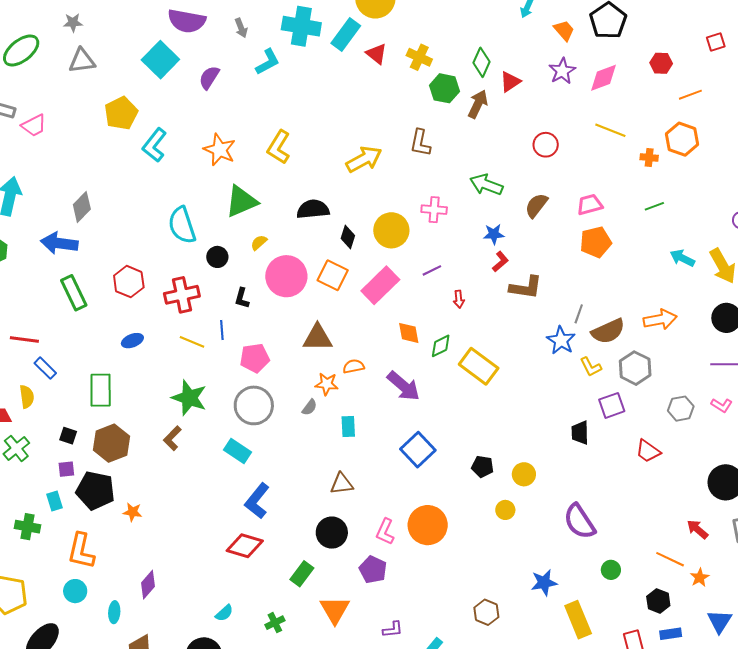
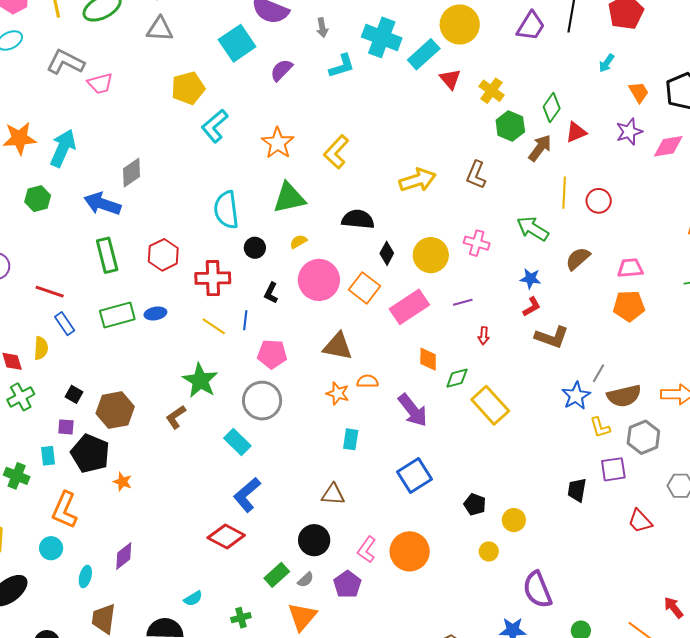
yellow line: (610, 130) -> (564, 193), moved, turned 60
green rectangle: (101, 390) -> (117, 315), moved, turned 64
gray semicircle: (309, 407) -> (306, 580), moved
purple semicircle: (579, 522) -> (537, 590), moved

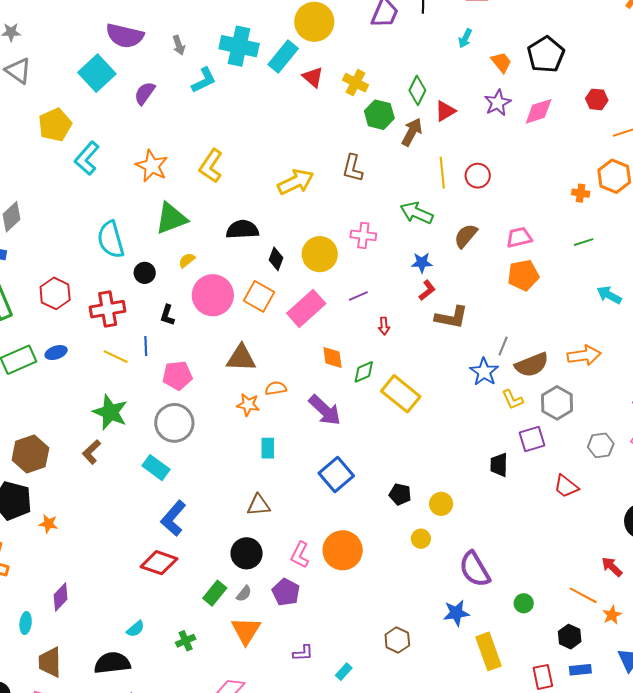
gray triangle: (160, 29) -> (18, 71), turned 40

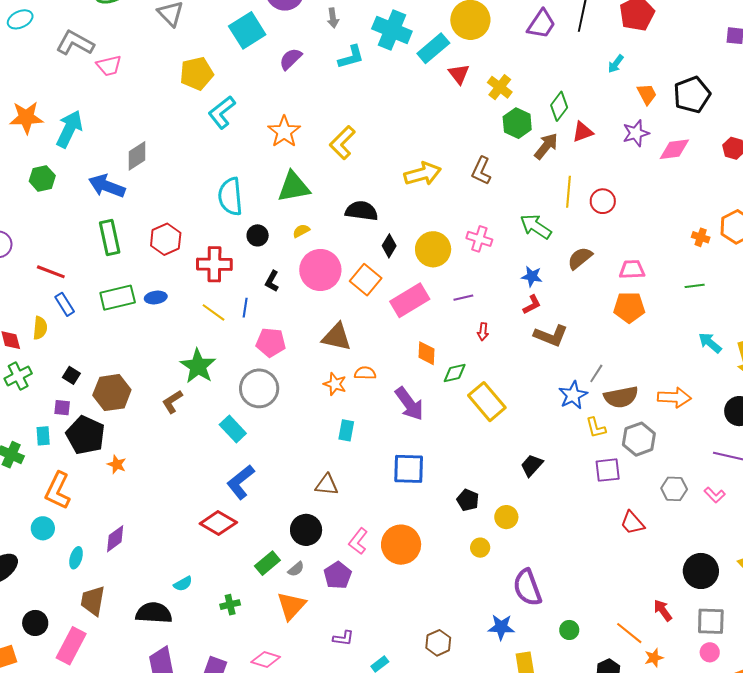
black trapezoid: (499, 465) -> (532, 465), moved, turned 30
blue square: (336, 475) -> (409, 469), turned 32

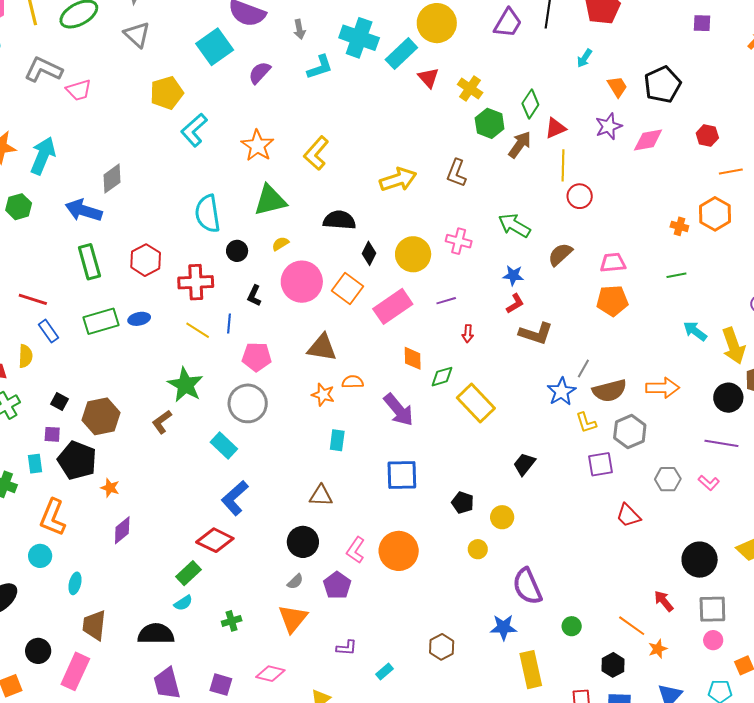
yellow line: (569, 192) -> (563, 165), moved
purple diamond: (115, 539) -> (122, 530), moved
green rectangle: (267, 563) -> (189, 573), moved

